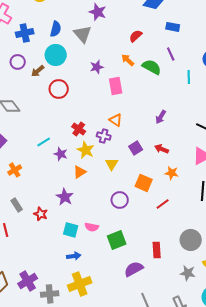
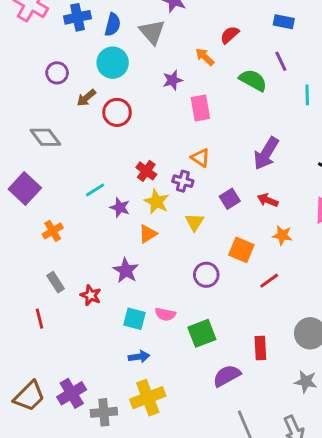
blue cross: (25, 33) -> (78, 17), moved
orange arrow: (128, 60) -> (205, 57), moved
brown arrow: (38, 71) -> (86, 98), moved
purple arrow: (161, 117) -> (266, 153), size x1.6

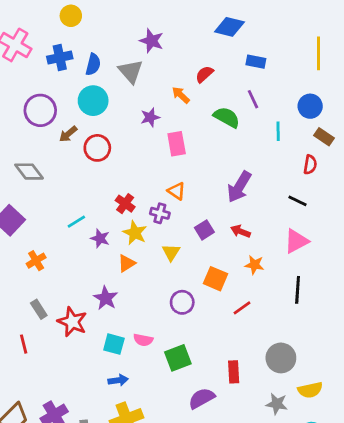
purple circle: (57, 73) -> (40, 110), size x1.5
red star: (91, 295) -> (72, 322), size x1.5

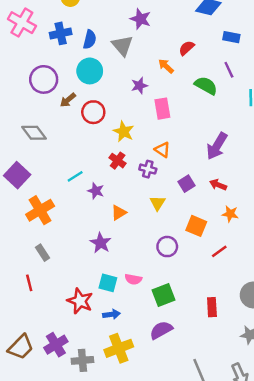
yellow star: (135, 233) -> (124, 132), moved
orange cross: (36, 261) -> (40, 210), size x1.6
red star: (72, 322) -> (80, 301), moved
purple semicircle: (202, 398) -> (161, 330), moved

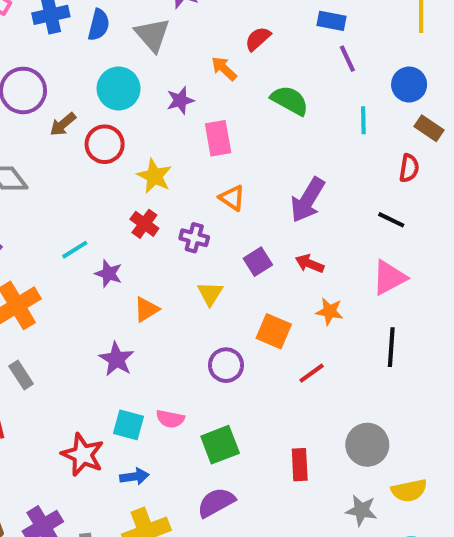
purple line: (229, 70) -> (347, 59), moved
cyan circle: (90, 71) -> (119, 88), moved
orange triangle: (162, 150) -> (232, 198), moved

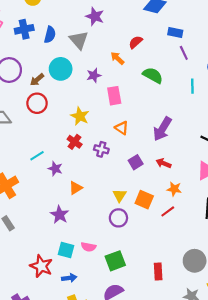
brown arrow: (63, 124) -> (37, 80), moved
red circle: (105, 144) -> (37, 103), moved
yellow triangle: (210, 293) -> (120, 195), moved
red line: (312, 373) -> (168, 211), moved

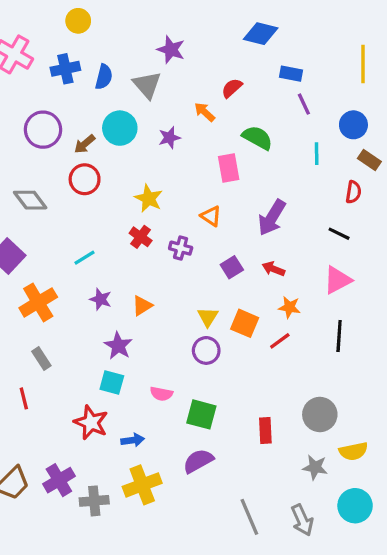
pink rectangle: (114, 96) -> (229, 168), moved
purple star: (55, 169) -> (101, 299), moved
cyan square: (66, 250) -> (112, 382), moved
green square: (115, 261) -> (201, 414), turned 36

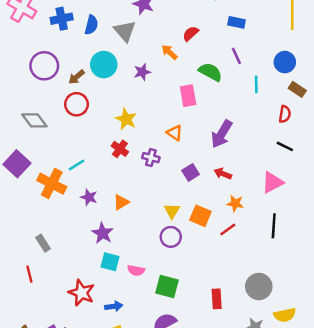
purple line: (304, 104) -> (236, 56), moved
black line: (339, 234) -> (285, 146), moved
orange cross: (38, 302) -> (52, 184), moved, turned -32
cyan square: (112, 382) -> (110, 262), moved

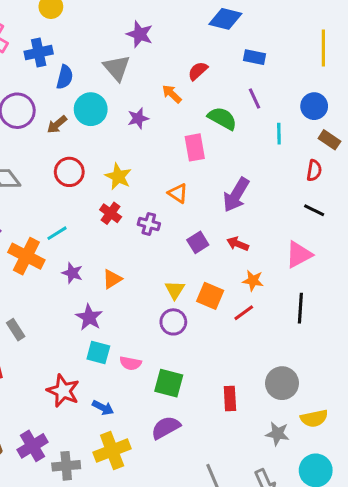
blue semicircle: (91, 25) -> (65, 77), moved
red circle: (76, 104) -> (69, 172), moved
blue arrow: (114, 306) -> (103, 408), turned 35

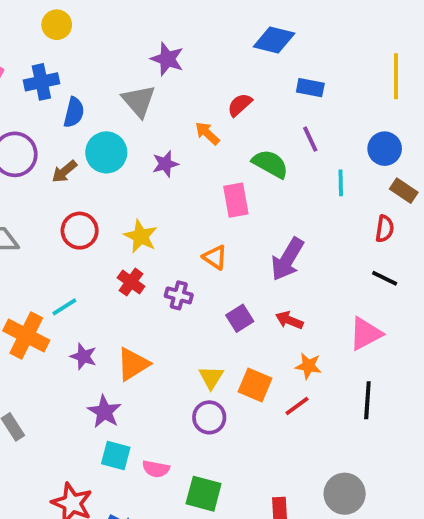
orange triangle: (112, 279) -> (133, 364), size x1.4

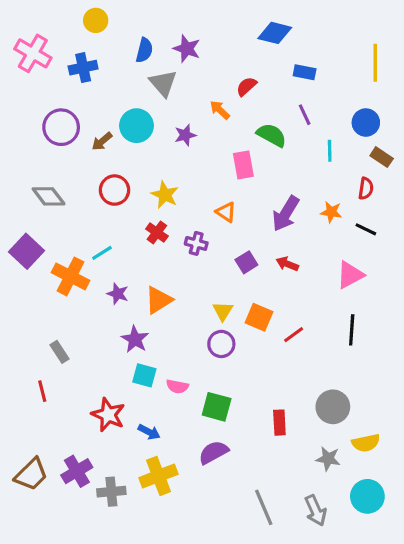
blue semicircle: (74, 112) -> (144, 50), moved
orange star: (308, 366) -> (331, 212), moved

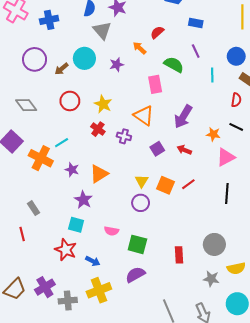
orange triangle: (226, 212) -> (144, 116), size x1.5
orange star: (331, 212) -> (213, 134), moved
red line: (294, 335) -> (188, 184), moved
cyan square: (144, 375) -> (76, 225), moved

